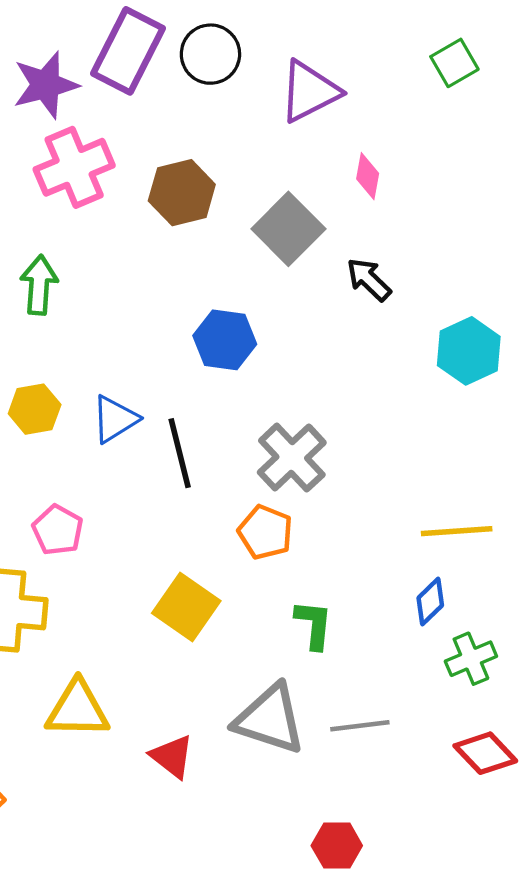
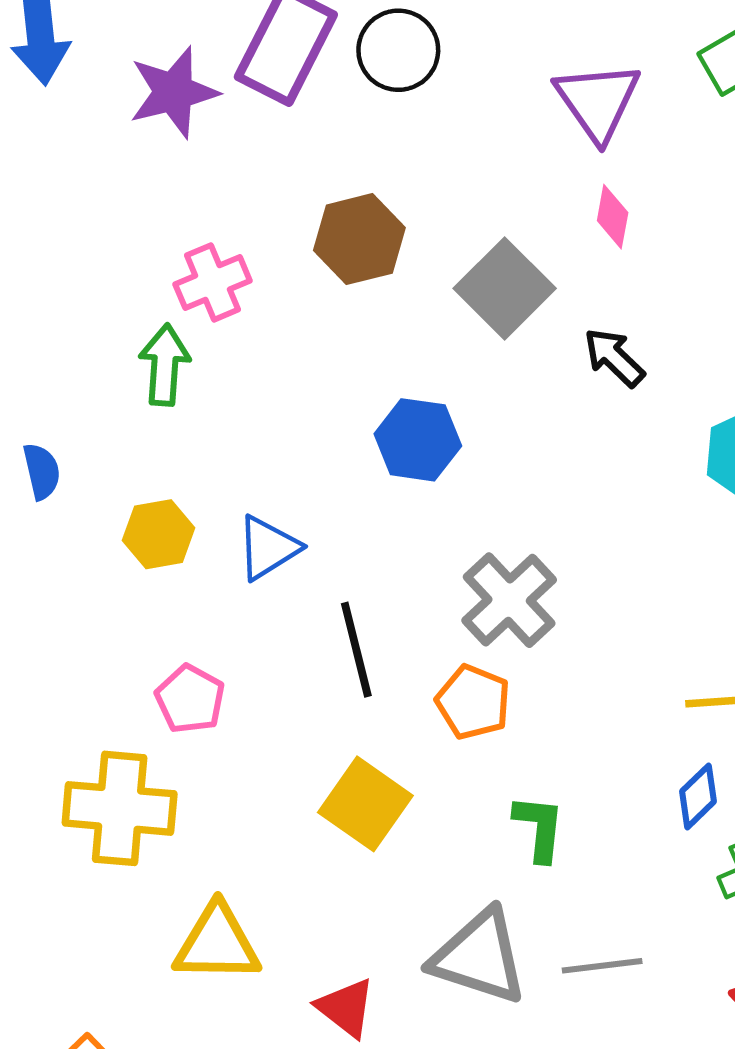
purple triangle: (309, 91) -> (598, 101), moved, turned -38
pink cross: (74, 167) -> (213, 282), moved, size x0.7
black line: (180, 453) -> (356, 650), moved

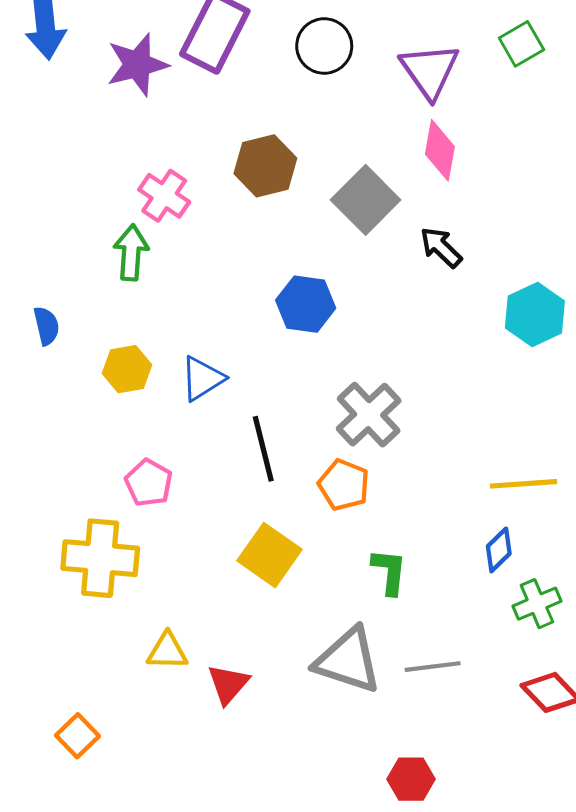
black circle: (398, 50) -> (324, 46), moved
pink diamond: (613, 217) -> (440, 150), size x1.4
pink cross: (213, 282) -> (164, 196), turned -33
yellow triangle: (217, 943) -> (167, 651), size x0.7
red triangle: (346, 1008) -> (228, 684), moved, turned 33

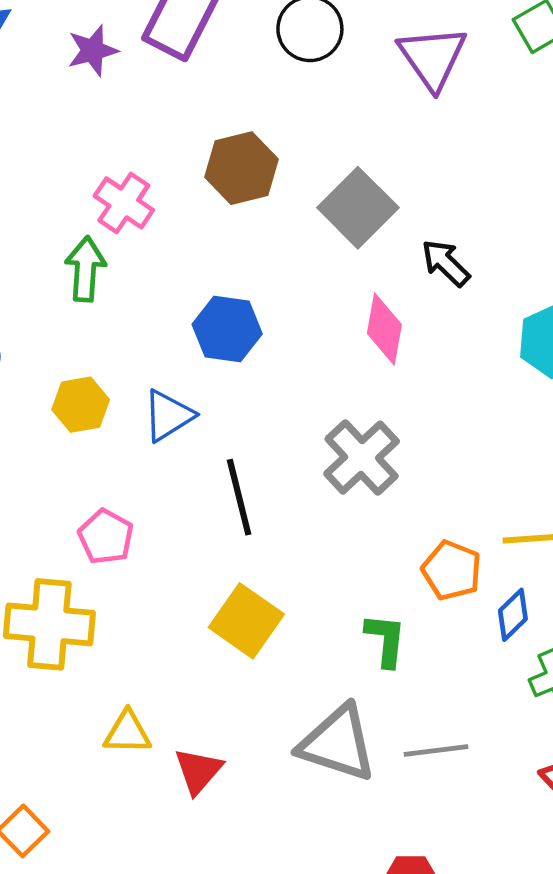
purple star: (137, 65) -> (93, 50), size x0.7
pink diamond: (440, 150) -> (384, 329), moved
blue hexagon: (306, 304) -> (227, 329), moved
orange pentagon: (344, 485) -> (452, 570), moved

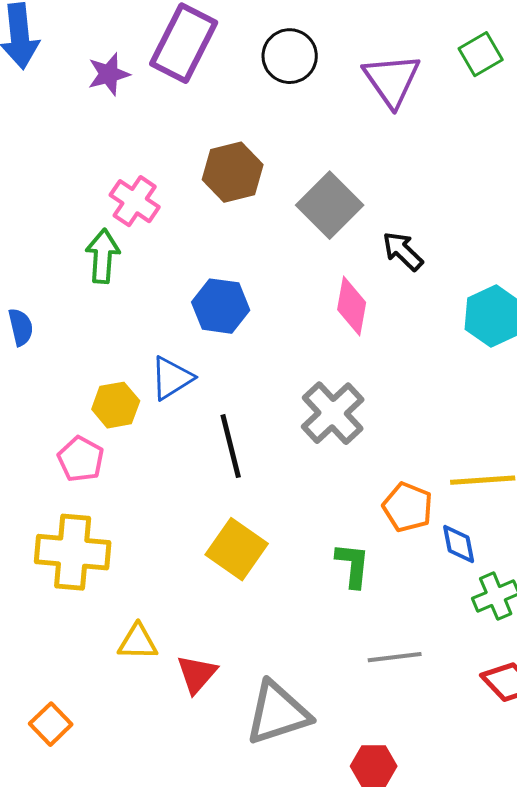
yellow hexagon: (81, 405) -> (116, 405), moved
pink pentagon: (106, 537) -> (81, 459), moved
blue diamond: (513, 615) -> (459, 544), turned -57
gray triangle: (338, 743) -> (278, 713), moved, turned -36

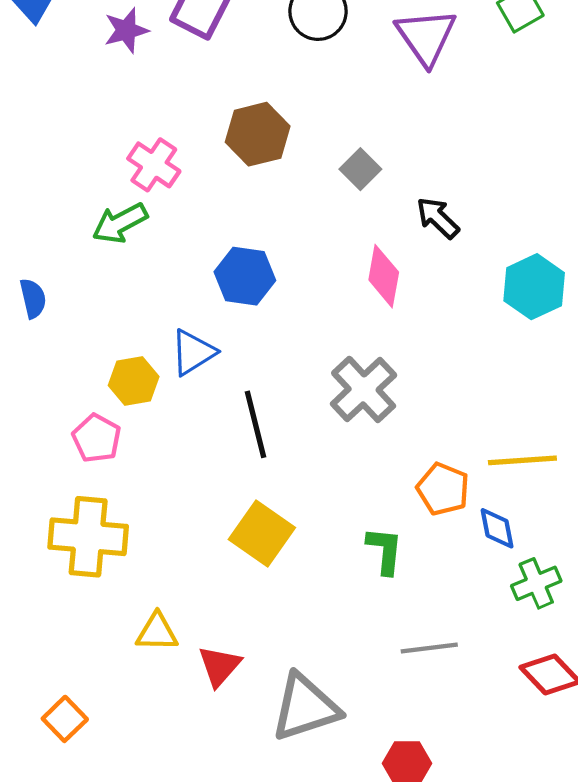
gray square: (330, 205) -> (360, 169), size x0.6
green arrow: (103, 256) -> (120, 223), turned -122

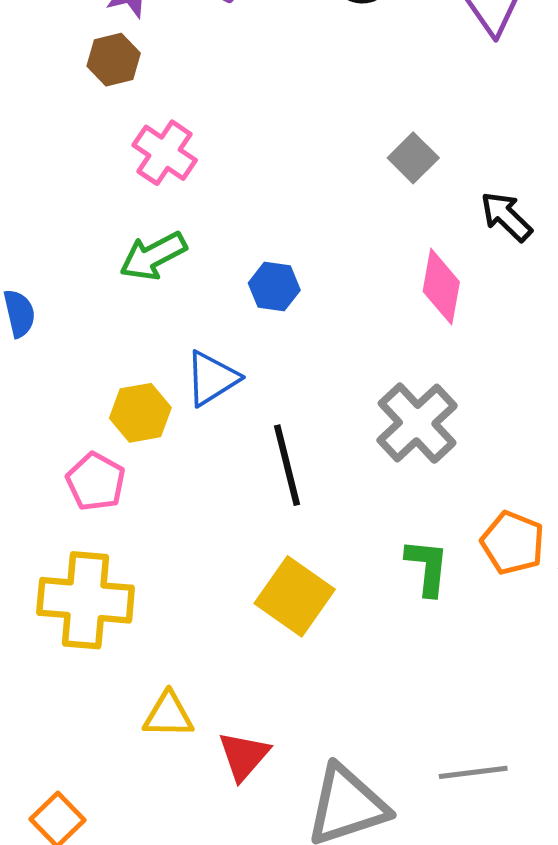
brown hexagon: (258, 134) -> (114, 60), moved, size x0.7
green arrow: (120, 223) -> (153, 256), moved
blue hexagon: (245, 276) -> (274, 287), size x0.7
green L-shape: (385, 551) -> (427, 567), moved
gray line: (429, 648) -> (473, 772), moved

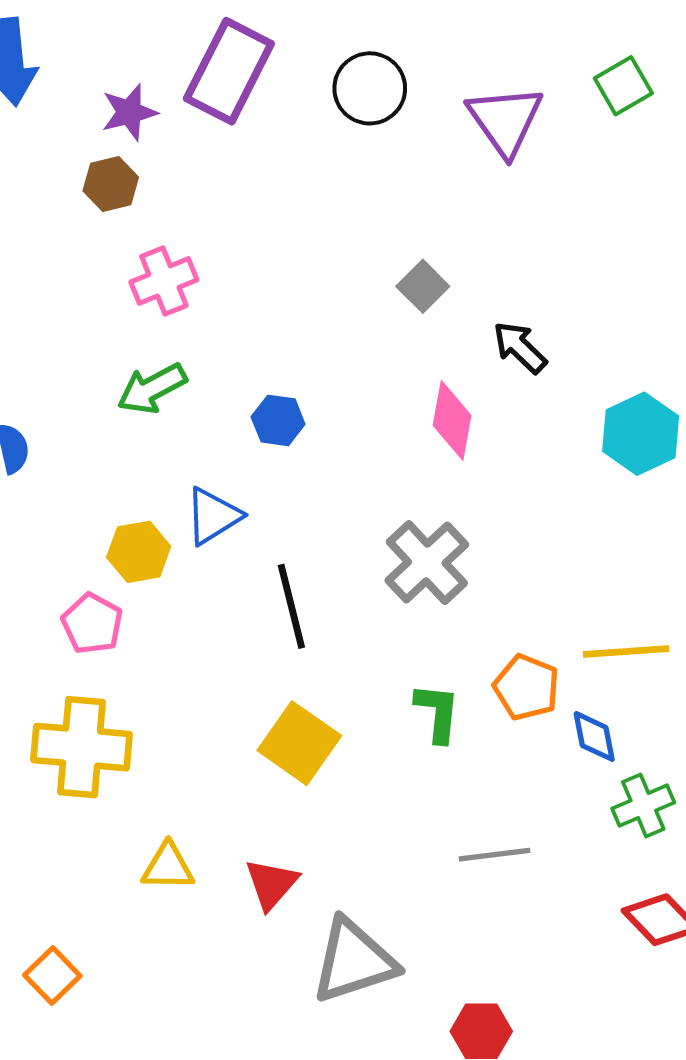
pink cross: (165, 153) -> (164, 281), turned 34
red triangle: (244, 756) -> (271, 884), moved
gray line: (473, 772) -> (495, 855), moved

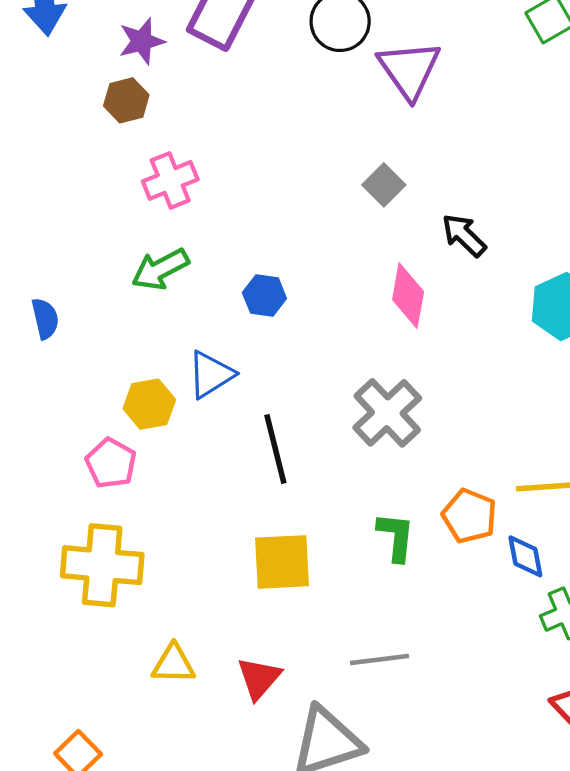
purple triangle: (505, 120) -> (409, 70), moved
yellow square: (299, 743) -> (282, 562), turned -38
gray line: (495, 855) -> (380, 659), moved

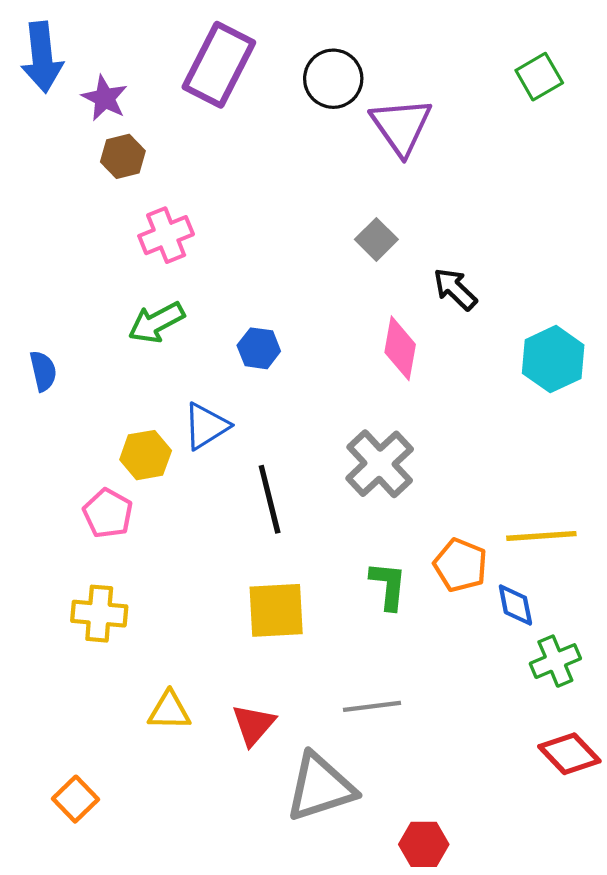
purple star: (142, 41) -> (105, 98), moved, turned -30
yellow cross: (102, 565) -> (99, 614), size x0.7

